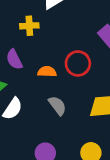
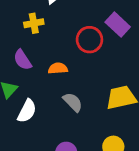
red circle: (78, 63) -> (89, 40), moved

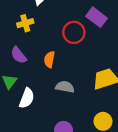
orange semicircle: (58, 68) -> (49, 59), turned -70
gray semicircle: (73, 102) -> (65, 87), turned -30

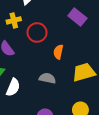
red circle: (74, 32) -> (37, 32), moved
orange semicircle: (49, 59) -> (58, 52), moved

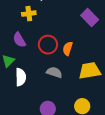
red circle: (37, 32) -> (48, 45), moved
white semicircle: (13, 87) -> (21, 77), turned -30

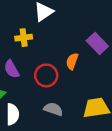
orange semicircle: (68, 48) -> (72, 61), moved

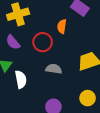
yellow cross: (24, 38) -> (18, 14), size x1.5

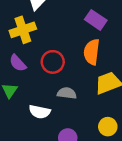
orange semicircle: (62, 26) -> (92, 52), moved, size x1.5
white semicircle: (21, 79) -> (40, 112), moved, turned 114

